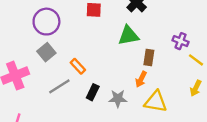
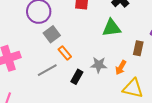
gray square: (46, 52) -> (52, 34), moved
brown rectangle: (149, 58) -> (138, 48), moved
gray star: (118, 99) -> (99, 65), moved

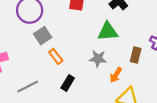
gray star: (99, 65) -> (98, 59), moved
gray line: (47, 70) -> (28, 87), moved

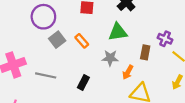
orange rectangle: (56, 56) -> (82, 41), moved
gray line: (28, 87) -> (46, 75), moved, turned 42

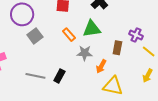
orange rectangle: (82, 41) -> (69, 35), moved
gray line: (46, 75) -> (35, 76), moved

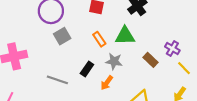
brown rectangle: (117, 48) -> (151, 60), turned -64
orange arrow: (101, 66) -> (107, 83), moved
black rectangle: (59, 76) -> (87, 69), moved

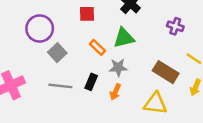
purple cross: (172, 48) -> (175, 26), moved
brown rectangle: (151, 60) -> (166, 72), moved, size x1.5
gray line: (57, 80) -> (60, 86), moved

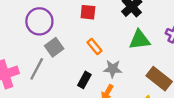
green triangle: (124, 38) -> (139, 40), moved
gray line: (60, 86) -> (37, 69), moved, turned -75

